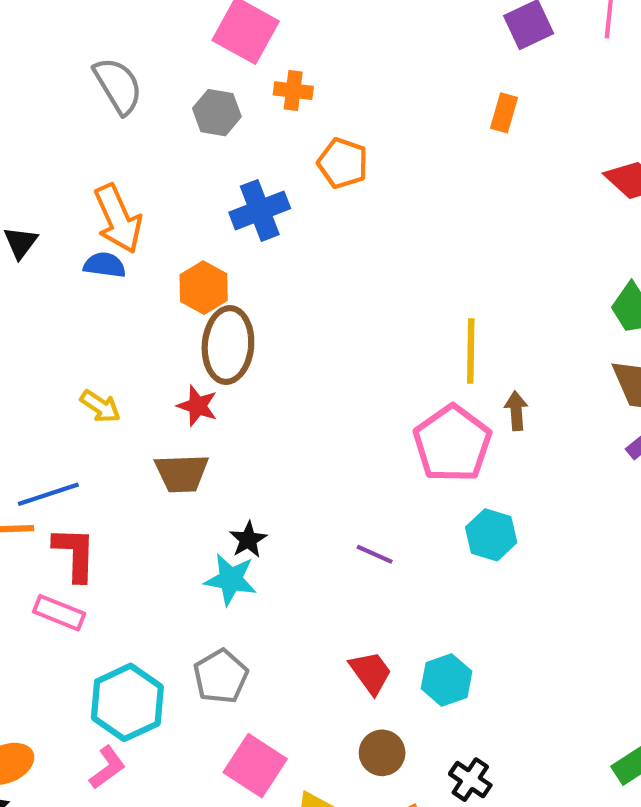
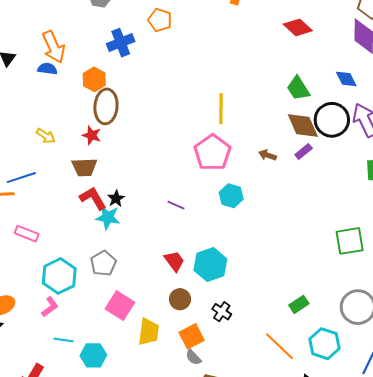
brown arrow: (516, 411) -> (267, 155), moved, turned -66
red L-shape: (75, 554) -> (93, 198), moved, turned -32
cyan hexagon: (447, 680) -> (210, 265), size x1.4

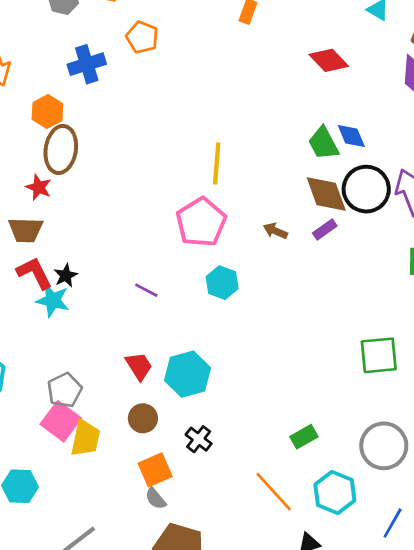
blue diamond: (346, 79) -> (351, 136), moved
gray pentagon: (103, 263) -> (65, 390), moved
yellow trapezoid: (149, 332) -> (85, 438), moved

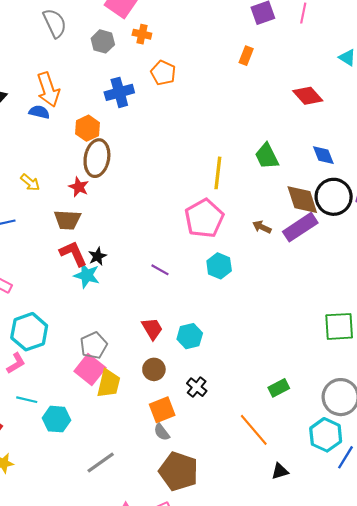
green trapezoid: (323, 143) -> (267, 156), moved
purple rectangle: (325, 229) -> (300, 227), size x1.8
cyan hexagon: (187, 374) -> (190, 336), size x0.7
cyan hexagon: (335, 492) -> (326, 435), moved

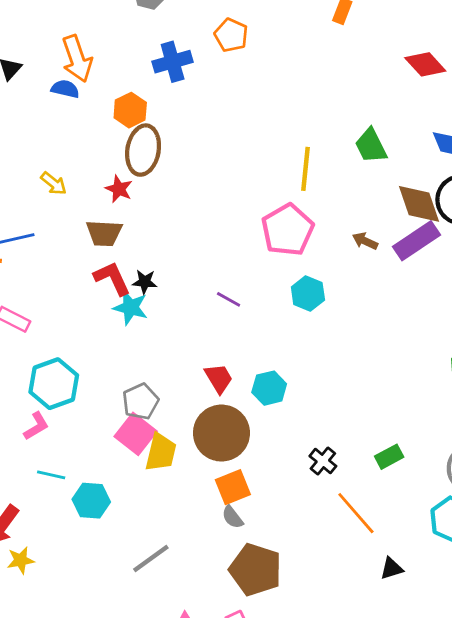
black star: (97, 256) -> (145, 282), turned 30
brown circle: (154, 369) -> (221, 433), size x1.8
black cross: (197, 387) -> (323, 461), moved

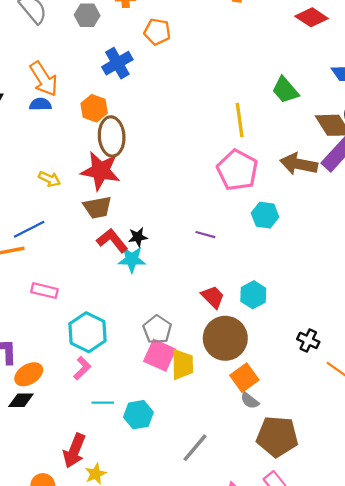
red star: (119, 189) -> (100, 171), size x1.8
brown arrow: (365, 241) -> (299, 164), size x1.8

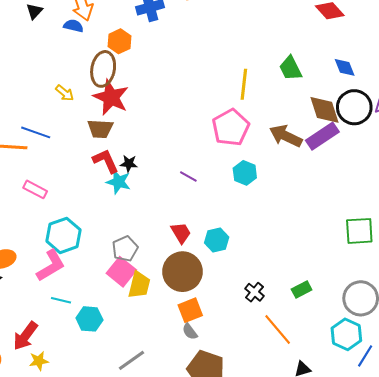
brown ellipse: (112, 136) -> (103, 69), moved
blue line: (29, 229) -> (36, 132), turned 32
pink L-shape: (82, 368) -> (51, 266), size x1.6

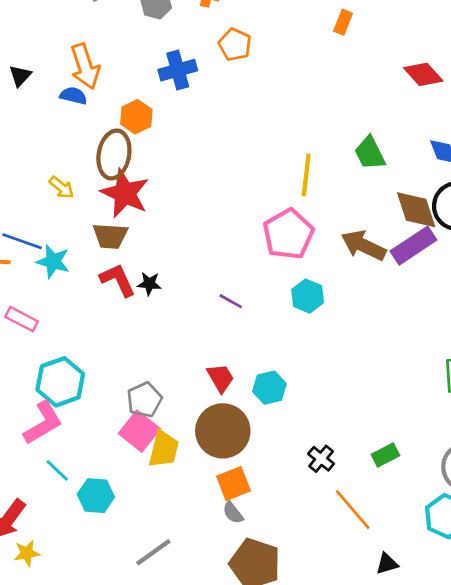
cyan star: (119, 182) -> (53, 261), moved
cyan line: (61, 300) -> (57, 470), turned 30

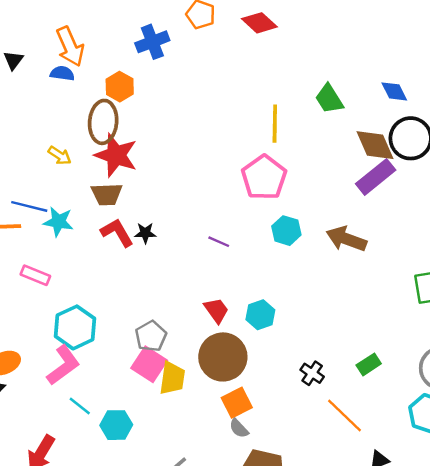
red diamond: (423, 74) -> (259, 23), moved
brown arrow: (363, 245) -> (346, 239), moved

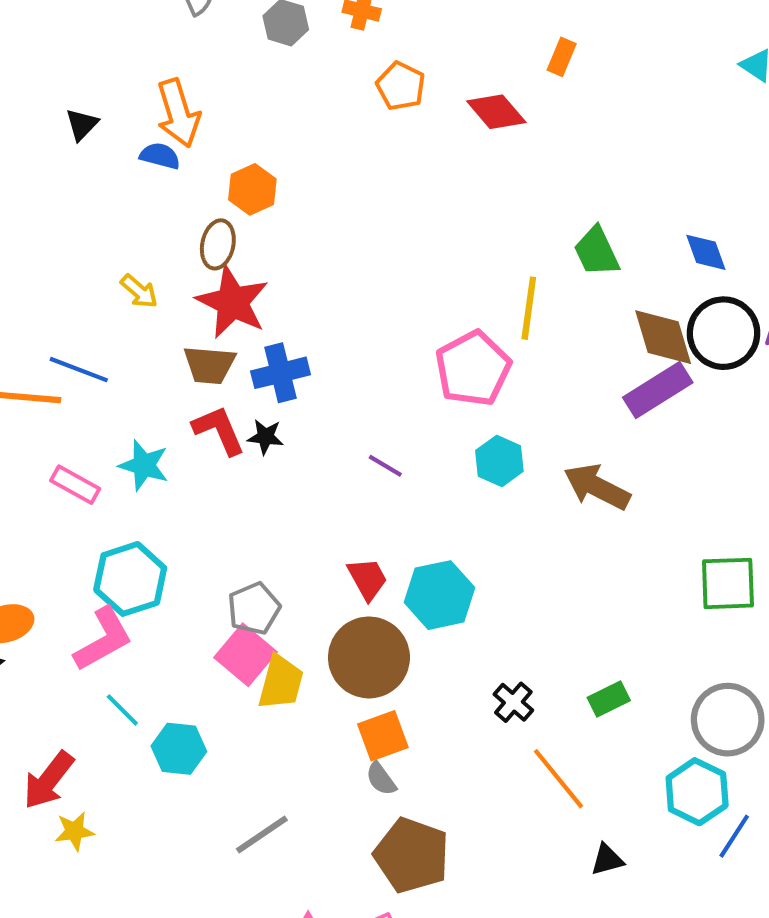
blue cross: (152, 42) -> (281, 373), moved
brown ellipse: (103, 122) -> (218, 244), size x0.7
yellow line: (275, 124) -> (529, 308), moved
cyan star: (58, 222) -> (144, 465), moved
cyan hexagon: (260, 315) -> (440, 595), size x1.4

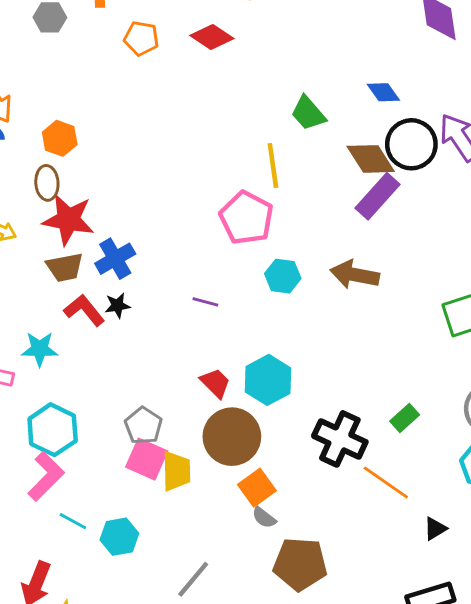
black cross: (513, 702) -> (340, 439), size x1.8

